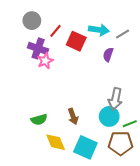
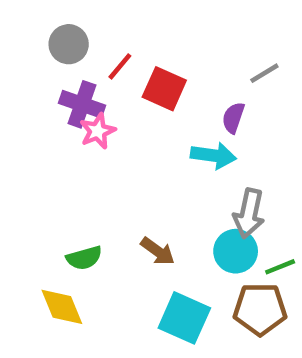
cyan arrow: (99, 30) -> (213, 155), moved
brown arrow: (73, 116) -> (158, 251), turned -35
yellow diamond: (56, 142) -> (62, 307), moved

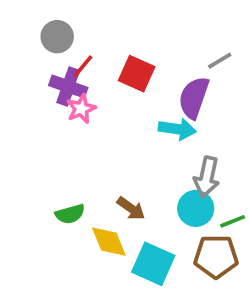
red line: (120, 66) -> (83, 66), moved
purple semicircle: (233, 118) -> (194, 98), size x1.6
yellow diamond: (62, 307) -> (109, 242), moved

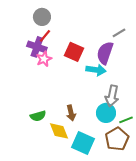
gray circle: (57, 37) -> (42, 17), moved
red square: (137, 74) -> (74, 52), moved
brown arrow: (131, 208) -> (71, 113), turned 42
brown pentagon: (216, 256) -> (117, 139), turned -30

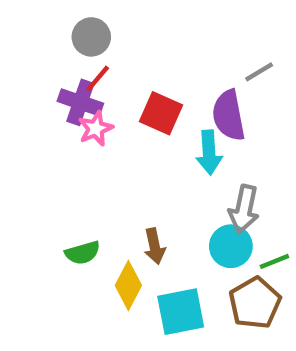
purple semicircle: (105, 53) -> (229, 115), turned -30
cyan arrow: (96, 70) -> (209, 152), turned 78
yellow diamond: (59, 131) -> (128, 285), turned 50
cyan square: (83, 143) -> (181, 312), turned -35

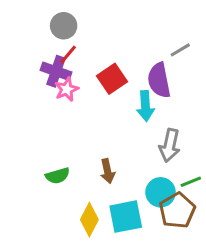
red square: (161, 113) -> (112, 79), turned 32
cyan circle: (231, 246) -> (161, 192), moved
yellow diamond: (128, 285) -> (89, 220), moved

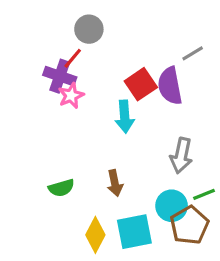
gray circle: (64, 26) -> (89, 29), moved
red square: (112, 79) -> (141, 84), moved
cyan arrow: (145, 106) -> (125, 117), moved

